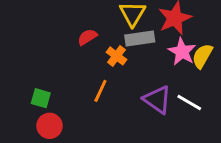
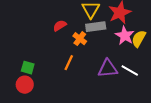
purple triangle: (157, 100) -> (108, 69), turned -40
red circle: (49, 126) -> (25, 85), moved

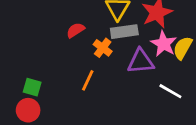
purple triangle: (108, 69) -> (141, 61), moved

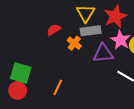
orange line: (88, 80) -> (58, 87), moved
green square: (32, 87) -> (21, 73), size x1.5

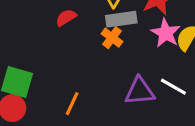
orange cross: (74, 43) -> (112, 38), moved
purple triangle: (103, 53) -> (140, 91), moved

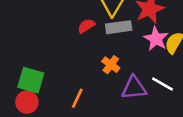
red semicircle: (66, 18) -> (86, 26), moved
orange cross: (112, 38) -> (111, 65), moved

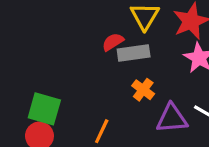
gray rectangle: (119, 27) -> (134, 53), moved

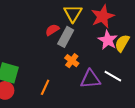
gray rectangle: (134, 53) -> (66, 37), turned -54

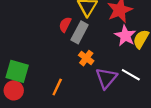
red semicircle: (52, 30) -> (65, 25), turned -32
purple triangle: (90, 79) -> (106, 78), turned -45

